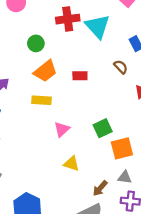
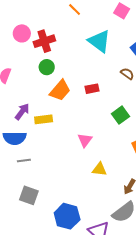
red cross: (68, 19) -> (44, 41), moved
yellow rectangle: (41, 100) -> (44, 119), moved
green square: (103, 128) -> (120, 115), moved

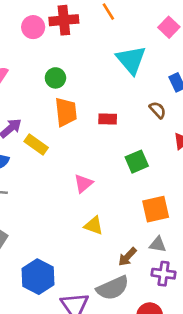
red cross: (44, 41) -> (64, 20), moved
orange trapezoid: (60, 90) -> (66, 112), turned -60
yellow rectangle: (44, 119) -> (36, 145), turned 30

